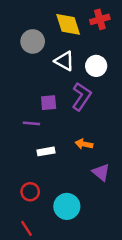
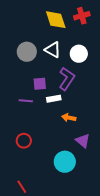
gray circle: (33, 41) -> (27, 52), moved
white rectangle: (46, 151) -> (54, 99), moved
red circle: (30, 192) -> (24, 141), moved
cyan circle: (67, 206) -> (65, 162), moved

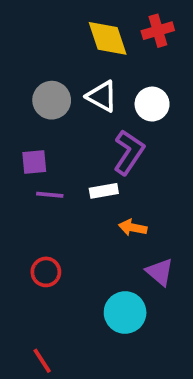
purple square: (40, 84) -> (34, 162), moved

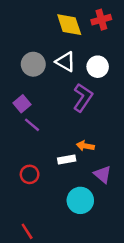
purple square: (34, 162) -> (22, 104), turned -35
white rectangle: (104, 191) -> (67, 160), moved
purple line: (50, 195) -> (32, 125), turned 35

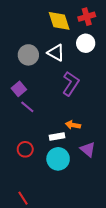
white circle: (98, 67) -> (86, 43), moved
cyan circle: (80, 200) -> (58, 159), moved

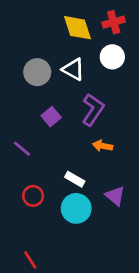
purple square: (19, 89) -> (51, 117), moved
purple line: (27, 107) -> (22, 149), moved
orange arrow: (73, 125) -> (103, 146), moved
white rectangle: (57, 137) -> (75, 179), turned 40

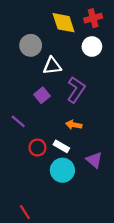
white triangle: (73, 69) -> (52, 66), moved, turned -36
gray circle: (37, 72) -> (31, 45), moved
orange arrow: (103, 146) -> (74, 125), moved
red circle: (33, 196) -> (37, 148), moved

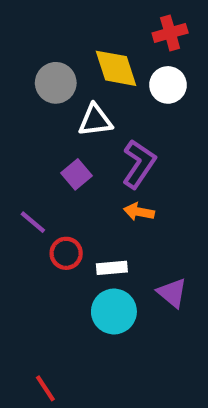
yellow diamond: (64, 23) -> (116, 68), moved
orange arrow: (74, 125) -> (139, 212), moved
white rectangle: (61, 146) -> (112, 268), turned -35
red circle: (37, 148) -> (66, 253), moved

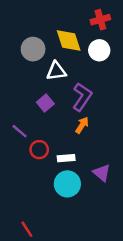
orange arrow: (139, 212) -> (82, 125), turned 112

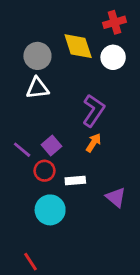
white triangle: (56, 71) -> (37, 88), moved
purple square: (45, 103) -> (51, 146), moved
cyan circle: (67, 184) -> (50, 210), moved

